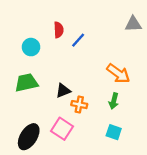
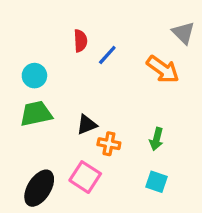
gray triangle: (133, 24) -> (183, 33), turned 48
cyan circle: (31, 47) -> (34, 76), moved
orange arrow: (118, 73) -> (163, 69), moved

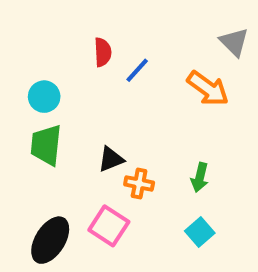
green trapezoid: (36, 114) -> (46, 145), turned -72
cyan square: (156, 182) -> (200, 232), turned 30

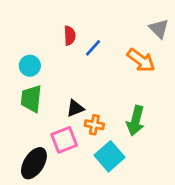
green arrow: (200, 177) -> (136, 121), size x1.5
pink square: (109, 226) -> (64, 140), moved, turned 36
cyan square: (200, 232) -> (109, 156), moved, size x1.5

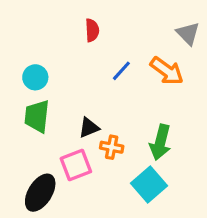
red semicircle: (70, 36) -> (92, 30), moved
blue line: (93, 48) -> (121, 71), moved
cyan square: (109, 156) -> (149, 185), moved

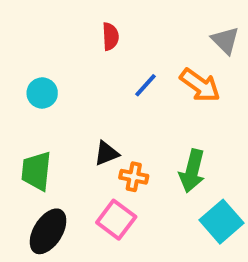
green trapezoid: (37, 116) -> (36, 171), moved
pink square: (76, 165) -> (116, 220), moved, turned -32
cyan square: (149, 185) -> (221, 222), moved

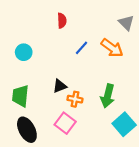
black ellipse: (48, 231) -> (27, 130), turned -60

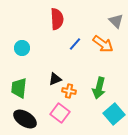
red semicircle: (62, 21) -> (57, 19), size x1.5
black ellipse: (27, 130) -> (25, 119), turned -30

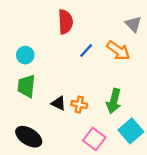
black triangle: (55, 79) -> (59, 103), moved, turned 48
green trapezoid: (19, 88) -> (26, 86), moved
pink square: (60, 113) -> (94, 139), moved

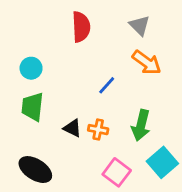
gray triangle: (133, 24) -> (140, 25), moved
blue line: (86, 50) -> (107, 85), moved

